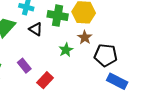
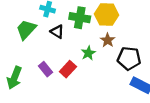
red rectangle: (45, 80) -> (68, 69), moved

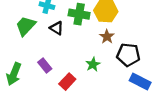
green star: (88, 53) -> (93, 64), moved
red rectangle: (68, 69) -> (67, 82), moved

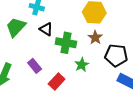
green cross: (79, 14) -> (66, 43), moved

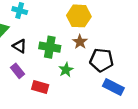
black triangle: (46, 29) -> (20, 46), moved
red rectangle: (57, 82) -> (40, 87), turned 63

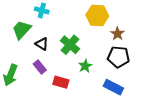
brown star: (80, 42) -> (117, 34), moved
green cross: (50, 47) -> (70, 45), turned 30
blue rectangle: (113, 87) -> (113, 87), moved

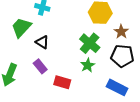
green cross: (70, 45) -> (90, 43), moved

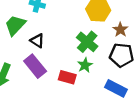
purple rectangle: (40, 66) -> (35, 66), size x1.5
red rectangle: (62, 82) -> (67, 77), moved

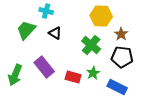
black triangle: (37, 41) -> (55, 33), moved
green star: (85, 65) -> (93, 73), moved

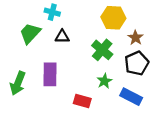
black triangle: (55, 33) -> (62, 37), turned -32
black pentagon: (122, 57) -> (137, 63), turned -30
purple rectangle: (44, 67) -> (50, 74), turned 40
red rectangle: (73, 77) -> (82, 101), moved

